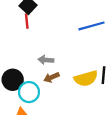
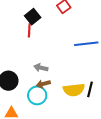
cyan circle: (29, 92) -> (37, 95), moved

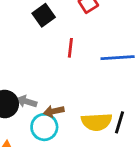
red line: (29, 30) -> (70, 48), moved
gray arrow: (41, 68) -> (27, 101), moved

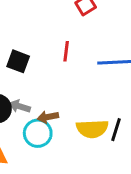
black square: (44, 15) -> (18, 61), moved, turned -35

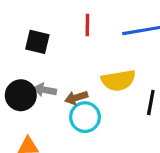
yellow semicircle: (92, 129) -> (118, 80), moved
cyan circle: (38, 133) -> (85, 117), moved

